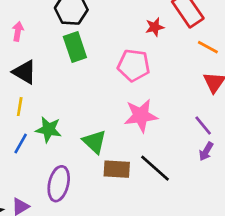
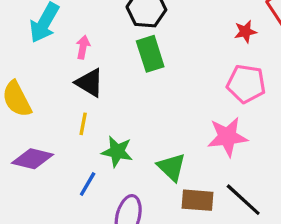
pink arrow: (18, 31) -> (83, 47), moved
pink pentagon: (134, 65) -> (246, 84), moved
blue line: (21, 144) -> (88, 184), moved

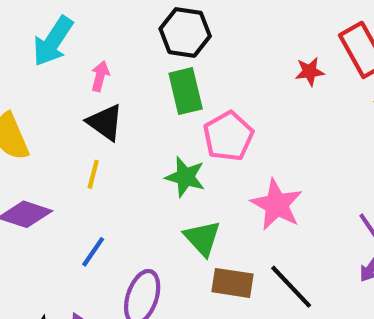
pink pentagon: (246, 84) -> (228, 136), moved, turned 30
pink star: (227, 137) -> (277, 205), turned 30
green star: (117, 152) -> (185, 177), moved

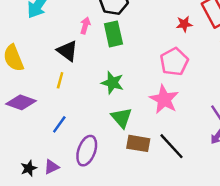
pink arrow: (100, 76) -> (85, 25), moved
pink pentagon: (228, 136) -> (174, 62), moved

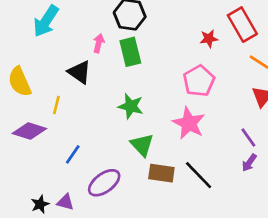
yellow line: (60, 80) -> (56, 105), moved
purple ellipse: (87, 151) -> (104, 183), turned 36
purple triangle: (51, 167) -> (65, 202), turned 42

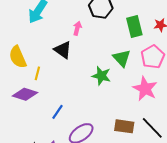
green rectangle: (130, 52) -> (134, 26), moved
yellow line: (56, 105) -> (37, 73), moved
green triangle: (142, 145) -> (122, 58), moved

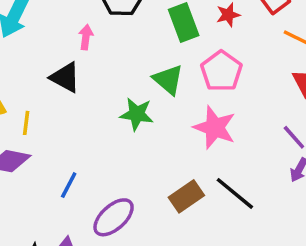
brown rectangle: (124, 126) -> (186, 196), turned -36

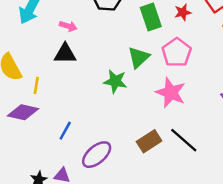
pink arrow: (86, 37) -> (68, 26), moved, turned 98
black triangle: (65, 77) -> (65, 54), turned -30
green triangle: (168, 80) -> (139, 57), turned 35

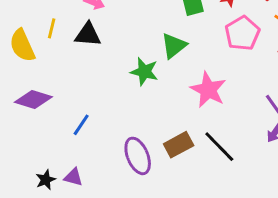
pink pentagon: (177, 52) -> (242, 33), moved
yellow line: (36, 85) -> (52, 28), moved
purple ellipse: (97, 155) -> (138, 156), moved, turned -76

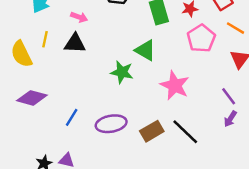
green triangle: (174, 46) -> (145, 50), turned -50
purple ellipse: (138, 156) -> (111, 124), moved, turned -76

